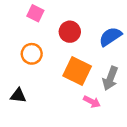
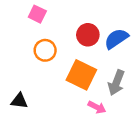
red circle: (70, 32) -> (88, 35), moved
orange circle: (32, 54) -> (45, 50), moved

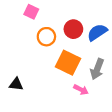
orange circle: (45, 50) -> (46, 37), moved

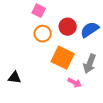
pink square: (31, 12) -> (39, 11), moved

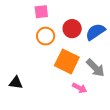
pink square: (39, 11) -> (41, 12), turned -32
gray arrow: (90, 64) -> (95, 68), turned -66

